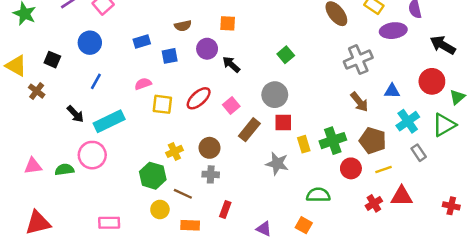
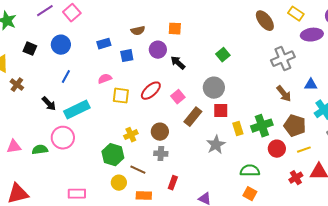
black square: (52, 60) -> (30, 49), moved
gray star: (277, 164) -> (216, 145), turned 30
orange square: (304, 225) -> (250, 194), moved

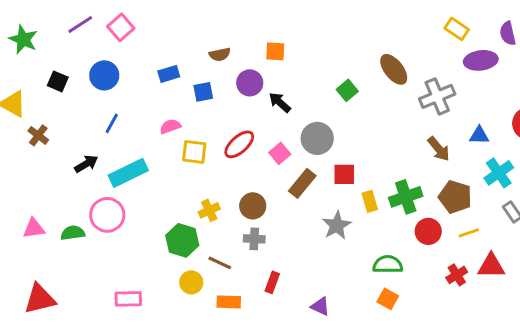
brown ellipse: (265, 21) -> (394, 69), moved
gray circle: (214, 88) -> (317, 138), moved
black arrow: (49, 104) -> (86, 164), turned -77

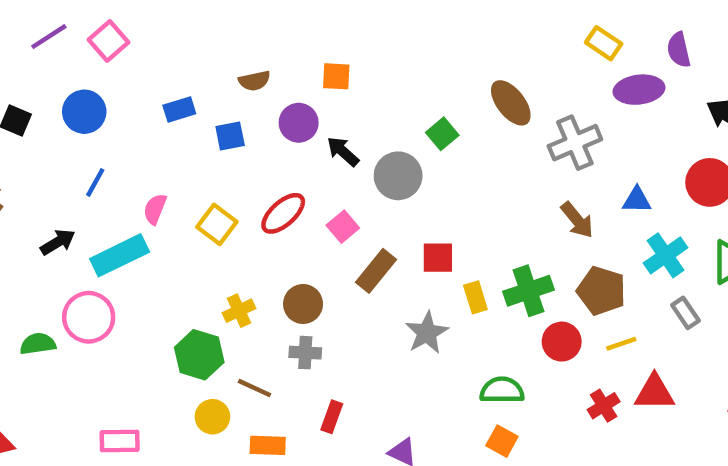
pink semicircle: (170, 126) -> (155, 209), moved, turned -48
gray circle: (317, 138) -> (398, 176), moved
yellow square: (194, 152) -> (217, 224), turned 30

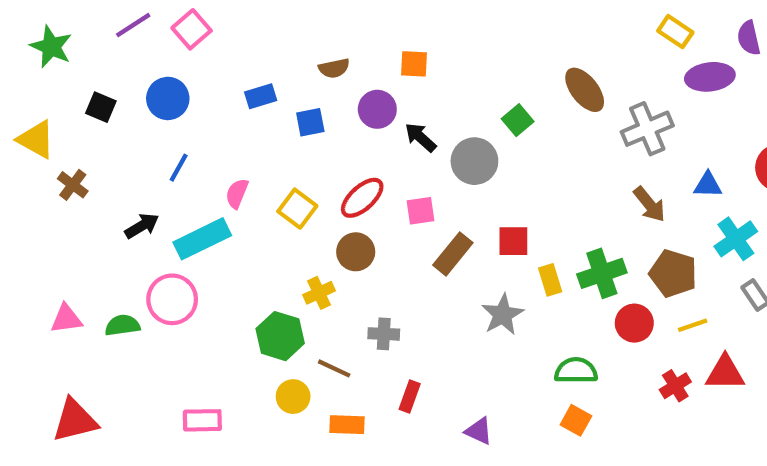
pink square: (343, 227) -> (420, 211), turned 32
brown circle: (303, 304) -> (356, 252), moved

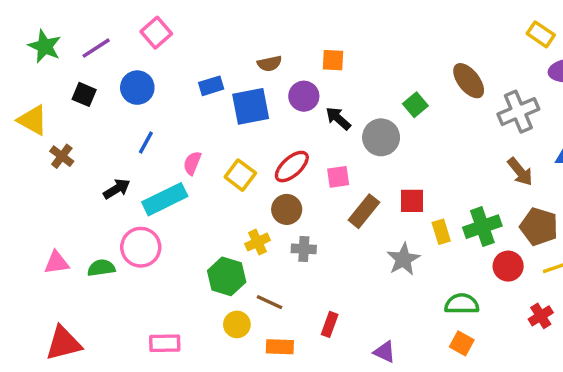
purple line: (133, 25) -> (96, 48), moved
blue square: (310, 122) -> (251, 106), size x1.6
gray cross: (384, 334) -> (304, 249), moved

